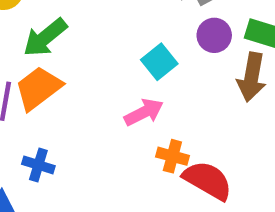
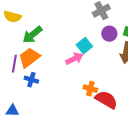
pink arrow: (144, 112) -> (74, 59), moved
blue cross: (38, 165) -> (31, 80), moved

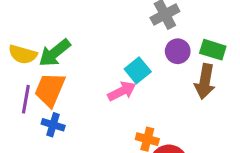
yellow semicircle: (12, 17) -> (23, 54), moved
orange trapezoid: (29, 58) -> (50, 90), turned -30

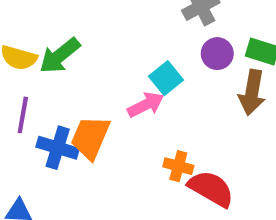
orange trapezoid: (50, 90) -> (90, 137), moved
blue cross: (53, 125) -> (58, 148), size x1.4

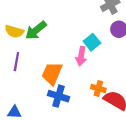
pink arrow: (146, 105) -> (81, 56), turned 126
blue cross: (58, 148) -> (58, 96), moved

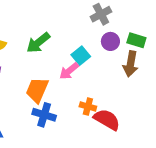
green arrow: (36, 30) -> (38, 43), moved
pink arrow: (81, 56) -> (69, 71), turned 42

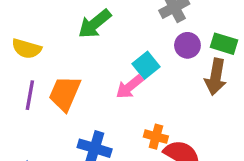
green arrow: (38, 43) -> (95, 24), moved
orange trapezoid: (37, 90) -> (65, 93), moved

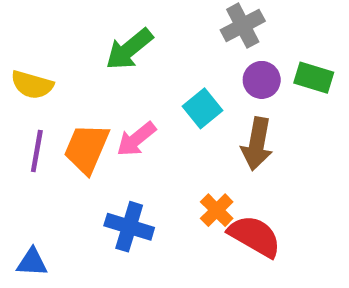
brown arrow: (216, 77) -> (257, 144), moved
pink arrow: (129, 87) -> (136, 139), moved
orange cross: (156, 137) -> (217, 210), turned 30

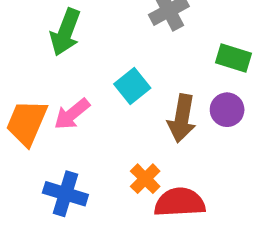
green arrow: (129, 49) -> (65, 32), turned -30
purple circle: (262, 80) -> (227, 110), moved
red semicircle: (255, 236) -> (180, 202), turned -33

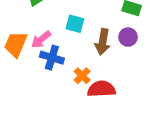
cyan square: (132, 86) -> (75, 24), turned -36
blue cross: (65, 194) -> (52, 58), moved

